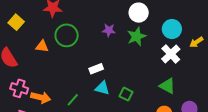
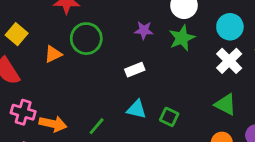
yellow square: (16, 22) -> (17, 34), moved
orange triangle: (42, 46) -> (53, 54), turned -32
white rectangle: (96, 69) -> (135, 70), moved

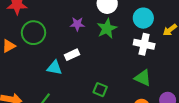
white cross: (229, 61) -> (144, 44), turned -30
cyan triangle: (137, 109) -> (54, 68), moved

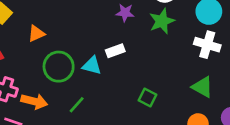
green circle: (34, 33) -> (59, 67), moved

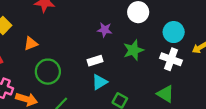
green star: (162, 21) -> (133, 50), moved
cyan triangle: (92, 66) -> (100, 82), moved, turned -49

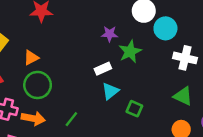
cyan circle: (174, 32) -> (165, 28), moved
green star: (133, 50) -> (130, 52), moved
green circle: (48, 72) -> (38, 85), moved

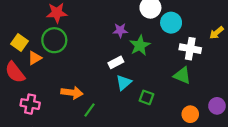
orange triangle: (31, 58) -> (35, 58), moved
green circle: (38, 85) -> (54, 40), moved
green triangle: (183, 96) -> (182, 75), moved
orange arrow: (33, 118) -> (72, 93), moved

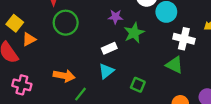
green circle: (54, 40) -> (66, 23), moved
cyan triangle: (124, 83) -> (106, 71), moved

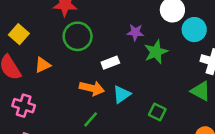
orange triangle: (29, 39) -> (43, 65), moved
white rectangle: (109, 48) -> (110, 63), moved
orange arrow: (64, 76) -> (92, 88), moved

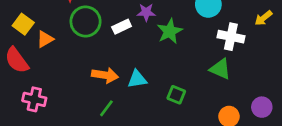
white rectangle: (110, 63) -> (122, 27), moved
orange triangle: (43, 65) -> (45, 39), moved
cyan triangle: (122, 94) -> (137, 79), turned 30

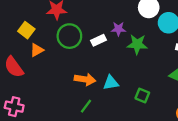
yellow square: (23, 24) -> (26, 30), moved
green star: (170, 31) -> (137, 44), turned 30
pink cross: (34, 99) -> (14, 107), moved

